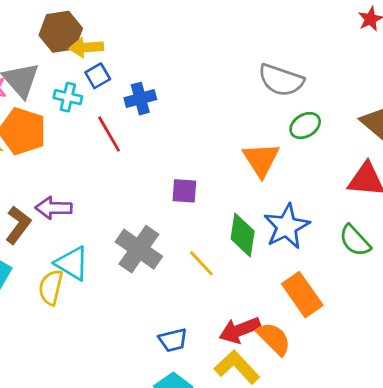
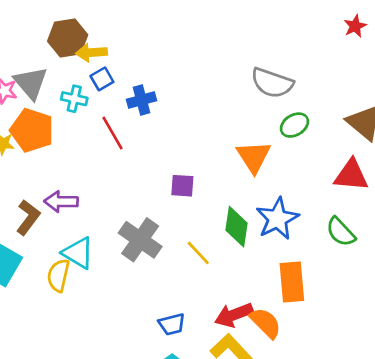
orange rectangle: (302, 295) -> (292, 282), turned 30

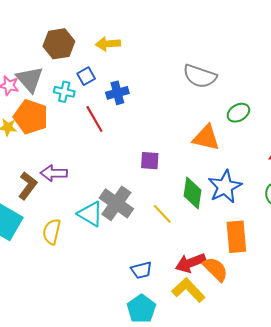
yellow arrow: (91, 53) -> (108, 44), moved
gray semicircle: (272, 83) -> (200, 76), moved
orange triangle: (254, 157) -> (206, 138), turned -44
cyan triangle: (78, 253) -> (90, 214), moved

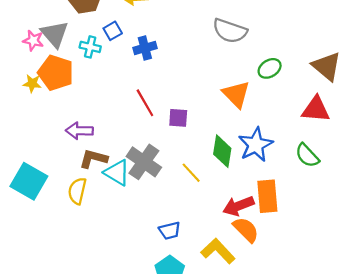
red line: (94, 119) -> (145, 103), moved
orange triangle: (206, 138) -> (236, 94), turned 32
brown L-shape: (28, 186) -> (93, 159), moved, turned -112
red arrow: (190, 263) -> (238, 206), moved

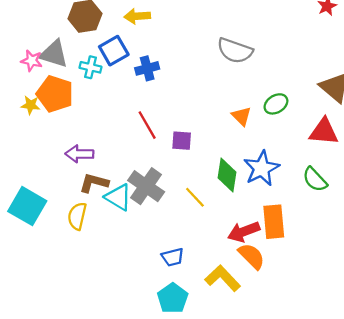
blue square: (113, 31) -> (114, 51), size x1.5
gray triangle: (55, 34) -> (54, 54), turned -32
green ellipse: (270, 68) -> (276, 104), moved
orange triangle: (236, 94) -> (242, 116), size x0.7

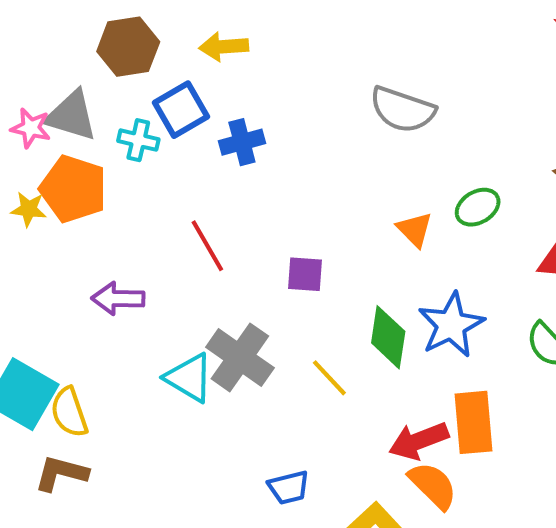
red line: (147, 125) -> (207, 246), moved
brown L-shape: (94, 183) -> (61, 473), moved
yellow semicircle: (77, 216) -> (69, 412), moved, turned -32

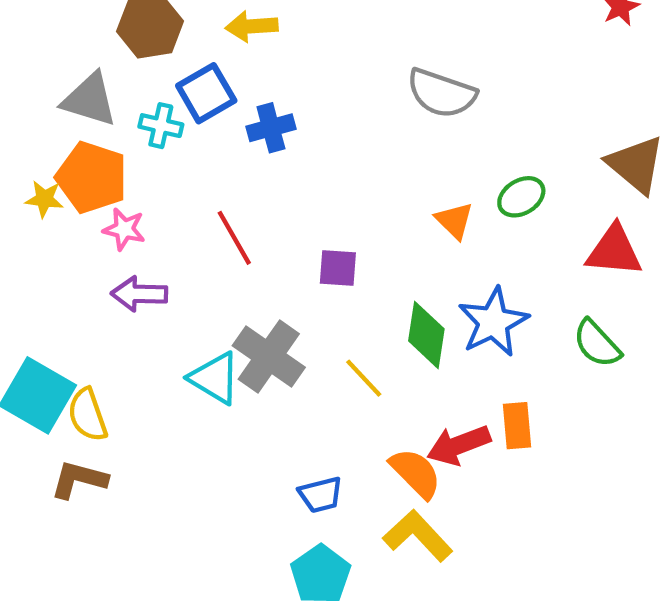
pink star: (31, 128) -> (124, 229), moved
orange rectangle: (474, 422) -> (517, 426), size x0.7
orange semicircle: (433, 485) -> (416, 473), moved

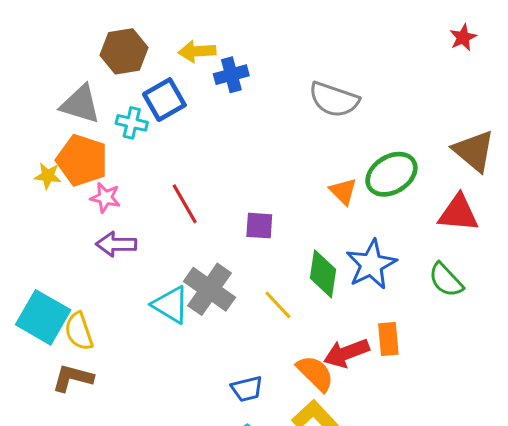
blue cross: (271, 128) -> (231, 75), moved
green ellipse: (521, 197) -> (391, 174), size x1.5

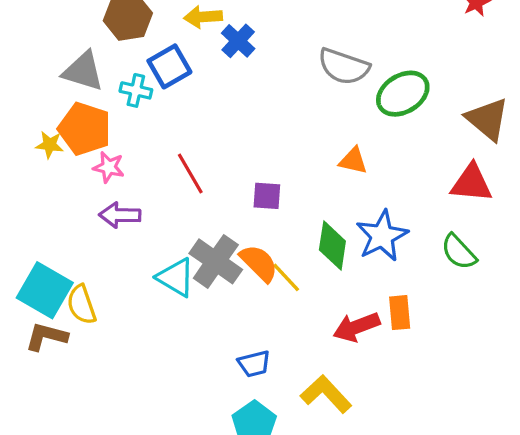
blue cross: (231, 75) -> (238, 41), turned -32
green ellipse: (391, 174) -> (403, 94), moved
orange triangle: (343, 191) -> (353, 161), turned -32
orange semicircle: (315, 373) -> (259, 263), moved
brown L-shape: (73, 378) -> (46, 337), moved

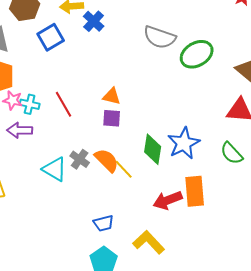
cyan cross: (136, 90) -> (30, 104), moved
orange triangle: (353, 161) -> (112, 96), moved
gray cross: (216, 261) -> (80, 159), size x0.6
orange rectangle: (400, 313) -> (195, 191), size x1.4

